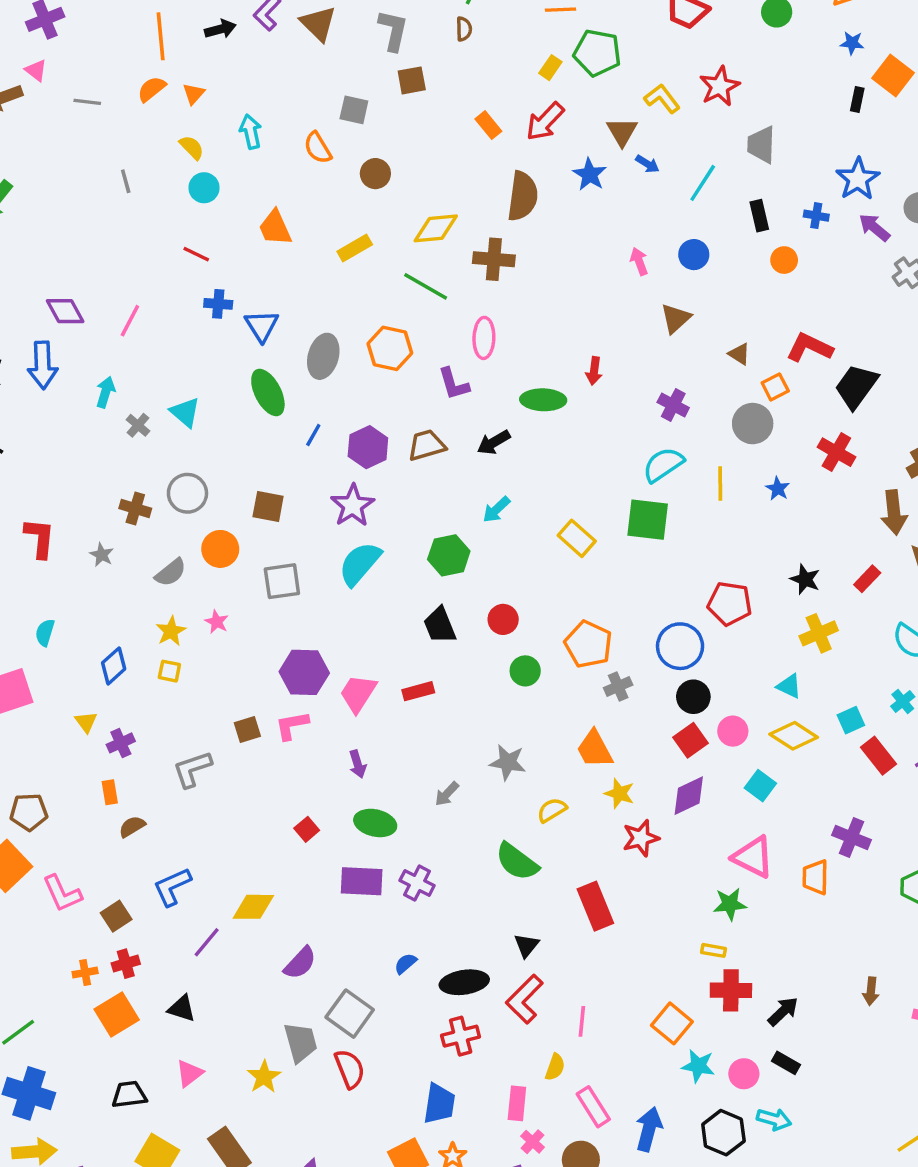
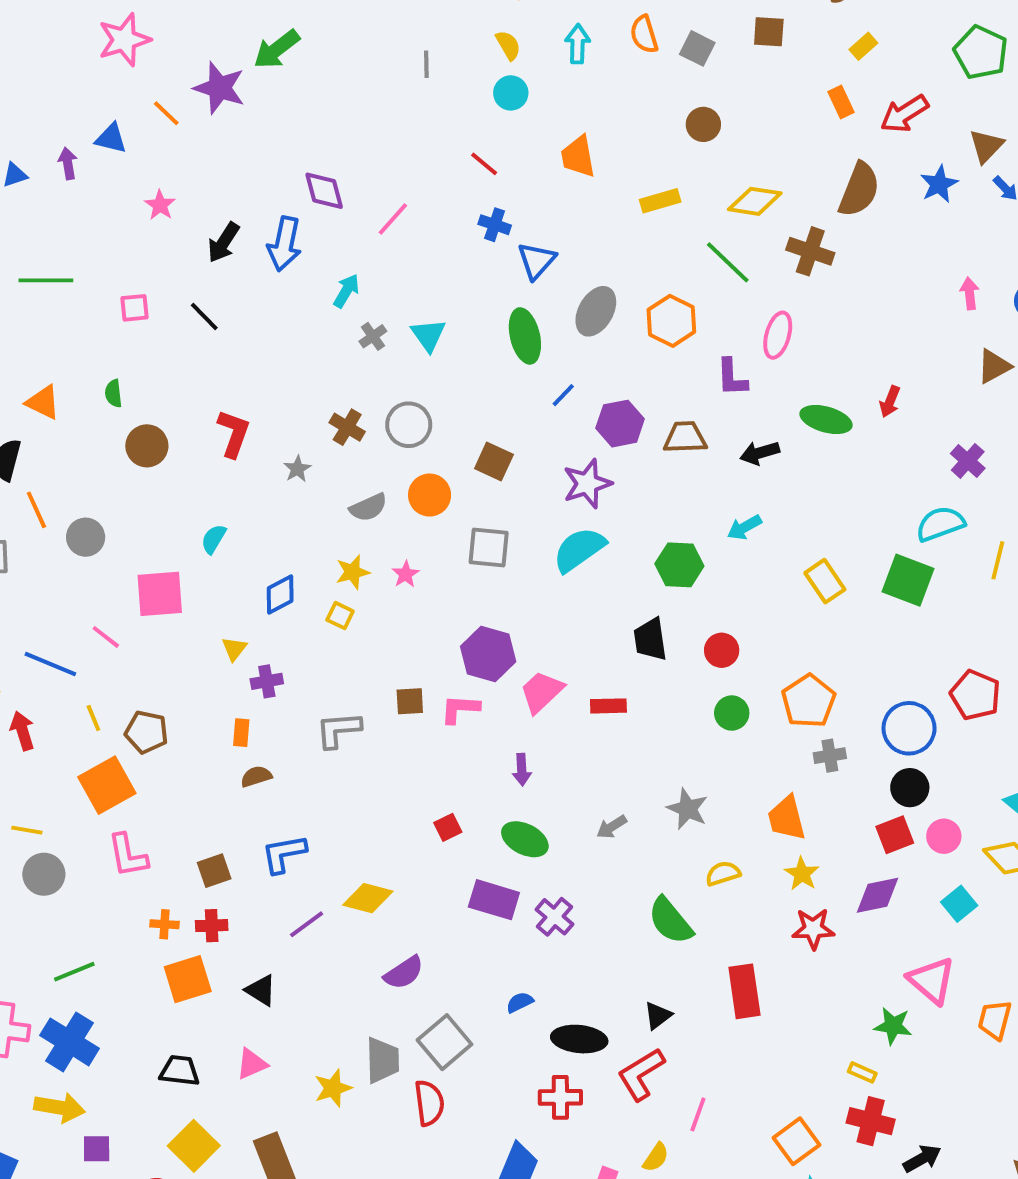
yellow rectangle: (550, 68) -> (863, 46), moved
orange semicircle: (318, 148) -> (644, 34), moved
pink L-shape: (62, 893) -> (128, 855), moved

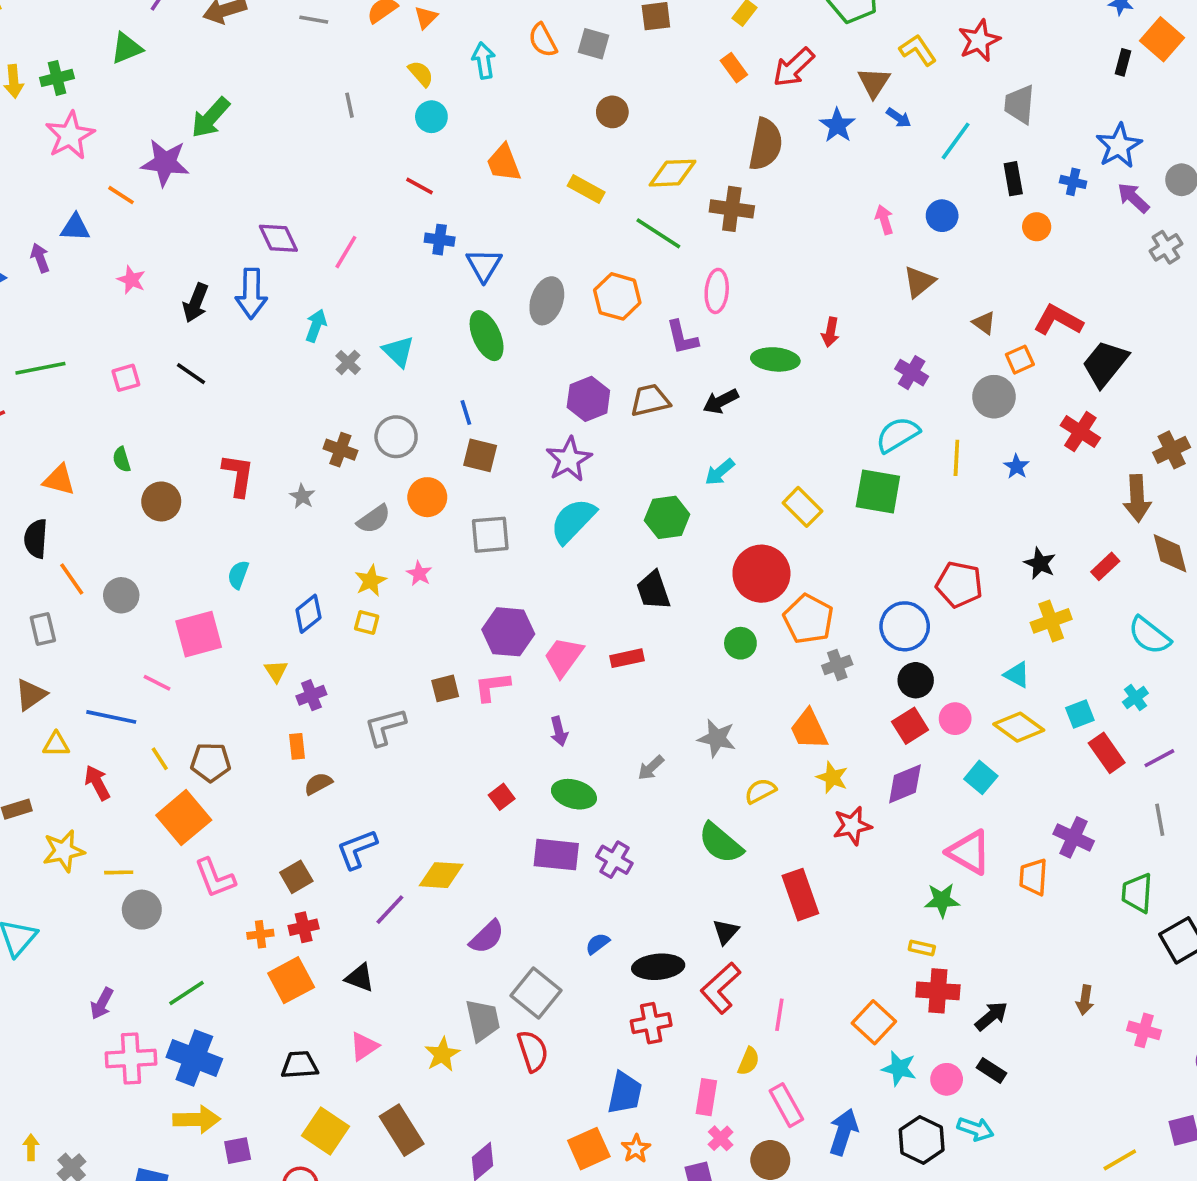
yellow rectangle: (660, 201) -> (586, 189), turned 56
blue line: (563, 395) -> (466, 412), moved, turned -50
red circle: (722, 650) -> (761, 574), moved, size x1.8

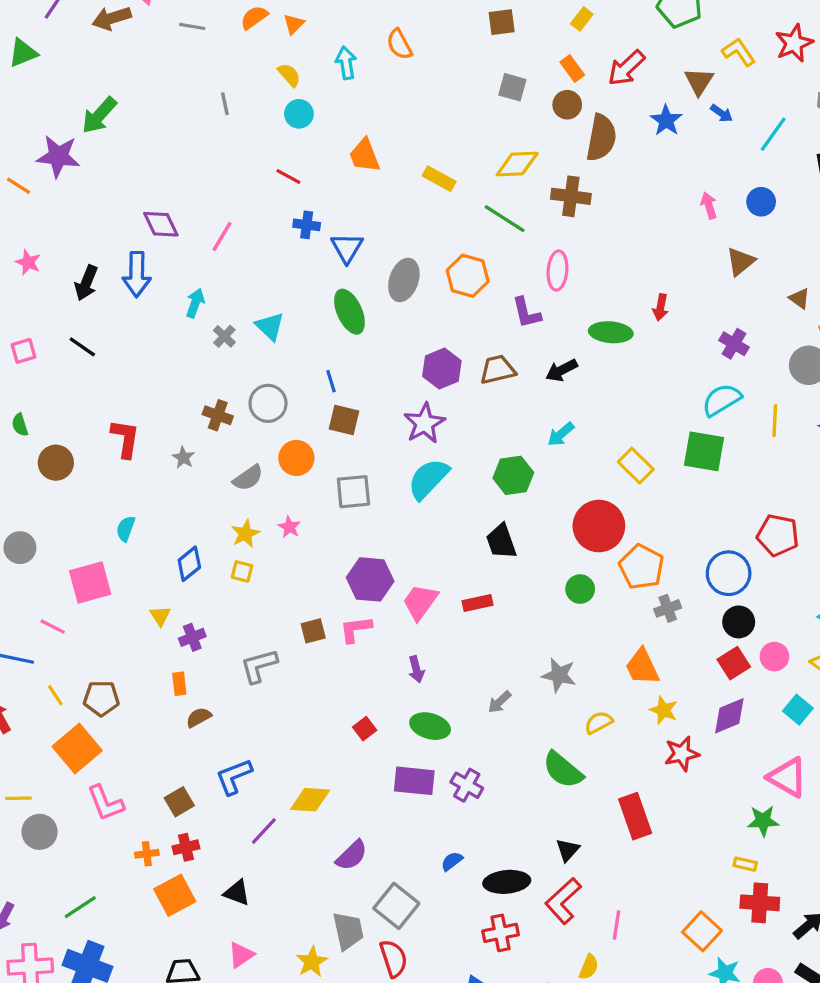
gray square: (594, 44) -> (512, 87), moved
brown circle: (612, 112) -> (567, 105), moved

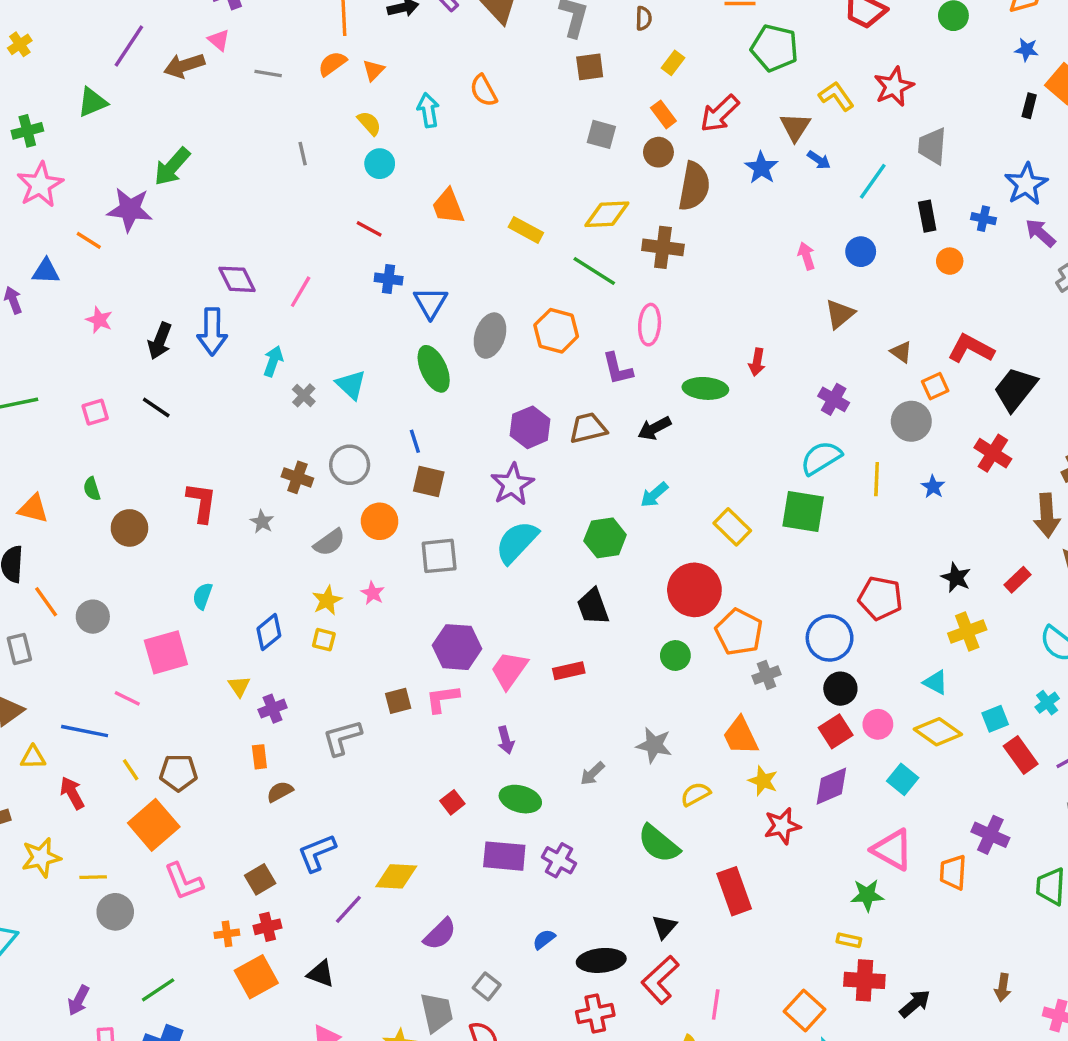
gray square: (396, 906) -> (487, 986), size x0.6

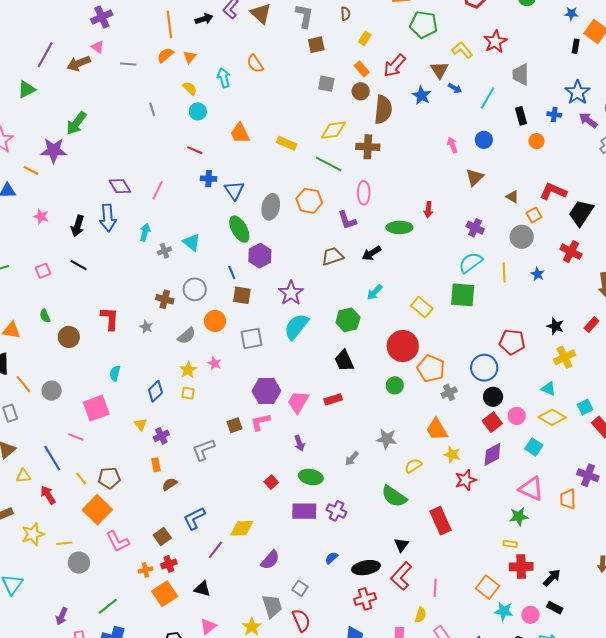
gray cross: (304, 395) -> (165, 251), turned 32
purple hexagon: (530, 427) -> (260, 256), moved
blue line: (85, 731) -> (52, 458), turned 52

